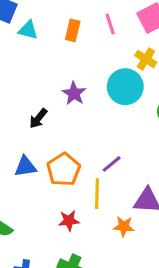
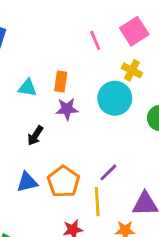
cyan triangle: (28, 30) -> (27, 88), moved
orange rectangle: (73, 30) -> (61, 81), moved
purple star: (74, 93) -> (67, 109), turned -30

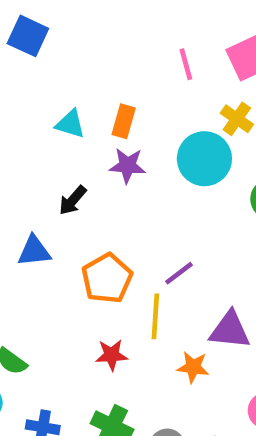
blue triangle: (27, 182) -> (34, 251), moved

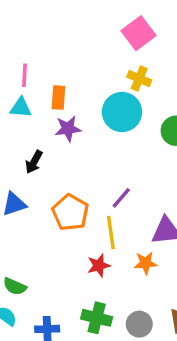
pink line: (186, 64) -> (25, 75), moved, turned 30
red star: (111, 355) -> (99, 265), moved

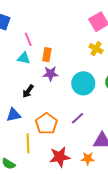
pink line: (25, 75) -> (28, 39), turned -32
cyan circle: (122, 112) -> (83, 83), moved
yellow line: (111, 232) -> (28, 143), moved
red star: (99, 265) -> (60, 157), size x1.5

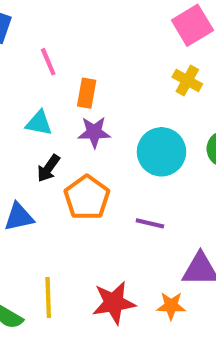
cyan triangle: (24, 58) -> (39, 123), moved
purple line: (78, 118) -> (150, 223), turned 56
orange pentagon: (46, 124) -> (87, 198), moved
yellow line: (28, 143) -> (48, 297), moved

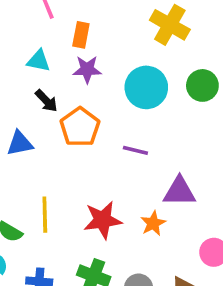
yellow cross: (187, 81) -> (170, 25), size x1.5
black arrow: (48, 168) -> (46, 101), turned -80
orange star: (171, 306) -> (153, 223), turned -30

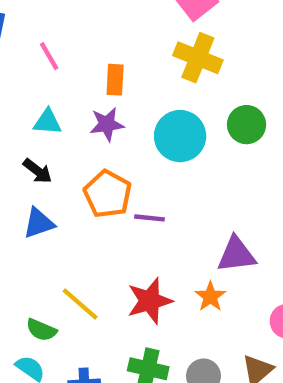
orange rectangle: (81, 35) -> (115, 80), moved
black arrow: (46, 101) -> (37, 171), moved
purple line: (135, 150) -> (149, 218), moved
yellow line: (45, 215) -> (80, 304), turned -40

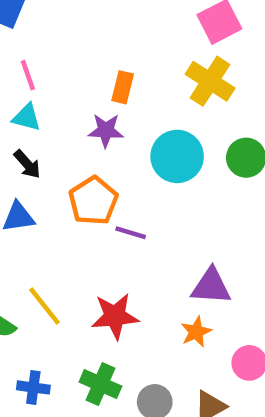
pink line: (49, 56) -> (28, 75), moved
cyan triangle: (48, 122) -> (27, 117), moved
orange star: (210, 297) -> (196, 332), moved

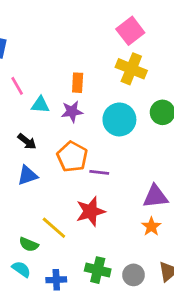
cyan triangle: (27, 117) -> (40, 105), moved
red star: (115, 316) -> (90, 211), moved

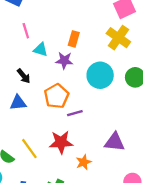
purple line: (99, 172) -> (75, 113), turned -35
orange star: (151, 227) -> (84, 162), moved

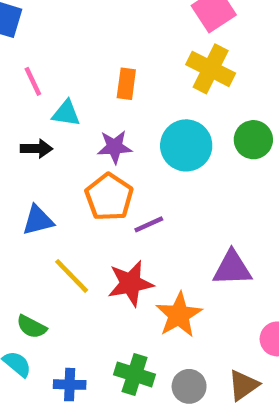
purple star: (64, 61) -> (115, 147), moved
black arrow: (24, 76) -> (36, 149), moved, turned -42
yellow line: (29, 149) -> (72, 276), moved
orange star: (84, 162) -> (179, 315), size x1.5

